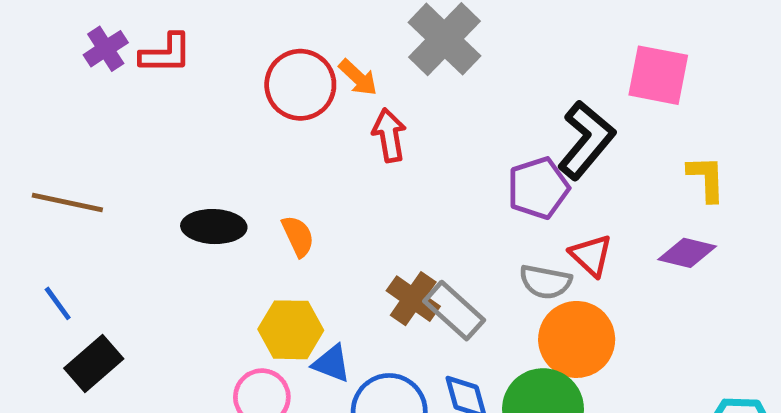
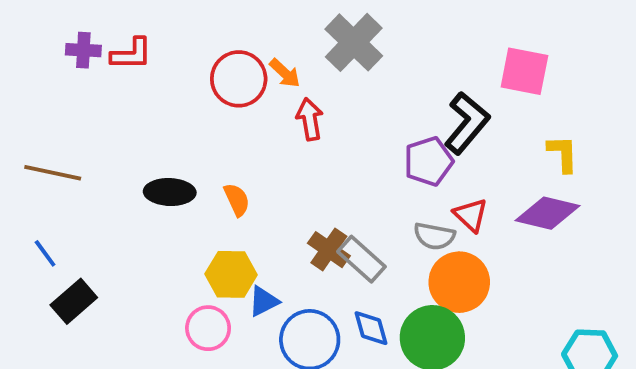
purple cross: (106, 49) -> (83, 50), turned 36
purple diamond: (687, 253) -> (547, 213), size x1.4
blue triangle: (332, 363) -> (264, 301), turned -48

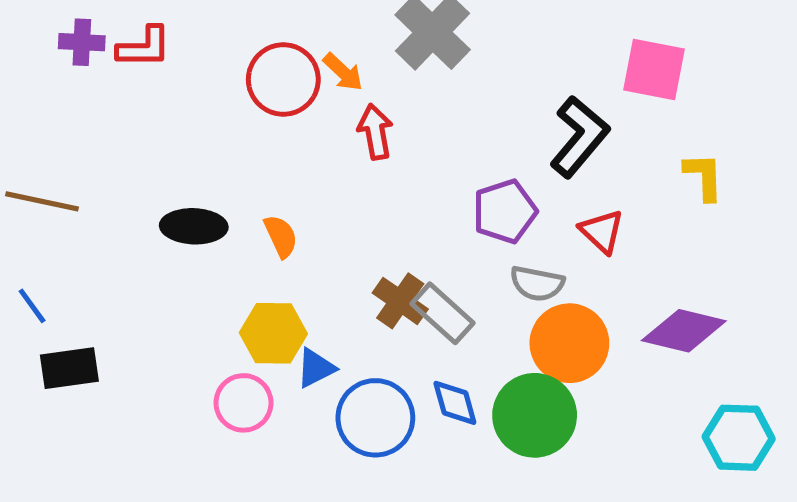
purple pentagon: (429, 161) -> (505, 211), moved
purple diamond: (547, 213) -> (684, 331), moved
red triangle: (471, 215) -> (602, 231), moved
black rectangle: (74, 301) -> (69, 368), turned 33

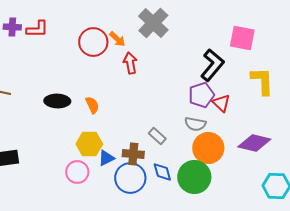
yellow L-shape: (704, 177) -> (262, 81), size x1.4
purple pentagon: (505, 211) -> (201, 95), moved
brown cross: (400, 301) -> (133, 154), moved, turned -30
gray rectangle: (443, 313) -> (157, 136), size x0.7

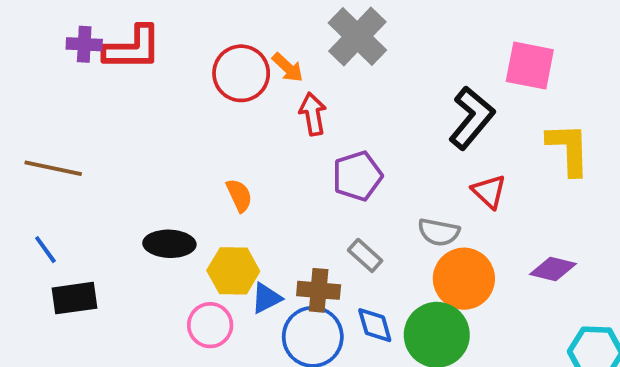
red L-shape: (37, 29) -> (133, 48), size x1.4
purple pentagon: (201, 95) -> (357, 176), moved
black ellipse: (57, 101) -> (169, 244), moved
purple diamond: (254, 143) -> (553, 269), size x0.7

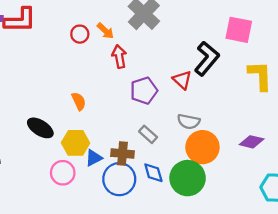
red circle: (241, 73) -> (80, 34), size x0.6
red triangle: (489, 191) -> (182, 80), moved
black ellipse: (169, 244) -> (40, 128), turned 30

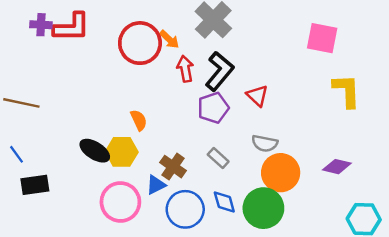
red circle: (80, 34) -> (140, 43), size x2.0
black L-shape: (207, 59) -> (219, 71), moved
yellow hexagon: (76, 143) -> (122, 152), moved
brown cross: (122, 154) -> (173, 167), moved, turned 30
pink circle: (63, 173) -> (120, 202), size x1.4

